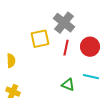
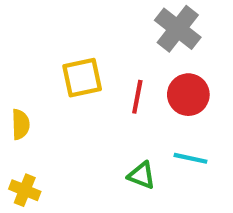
gray cross: (64, 23) -> (178, 29), moved

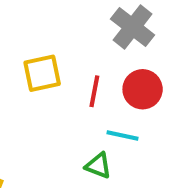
cyan line: (190, 158) -> (122, 135), moved

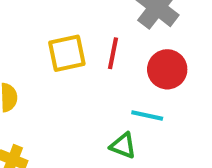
red line: (94, 91) -> (113, 53), moved

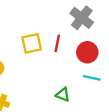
cyan line: (147, 116) -> (92, 78), moved

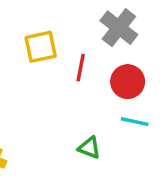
yellow square: (32, 43) -> (41, 47), moved

